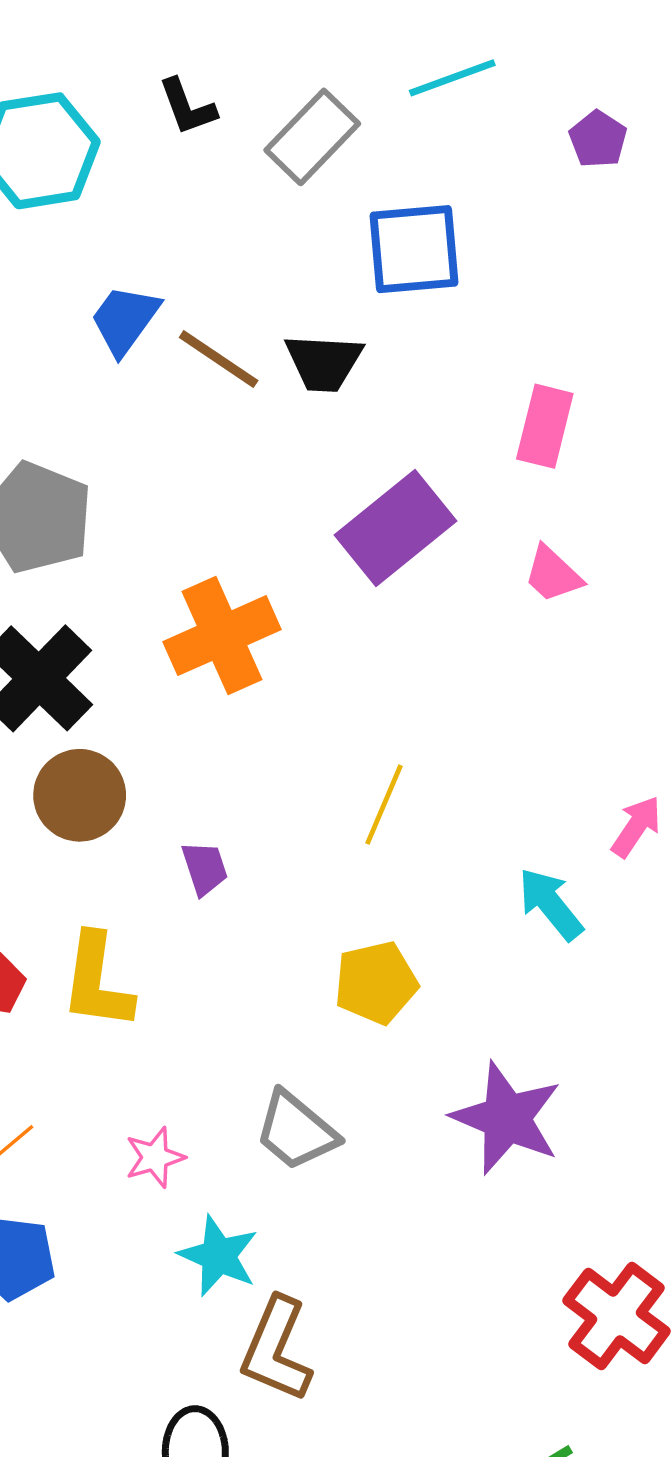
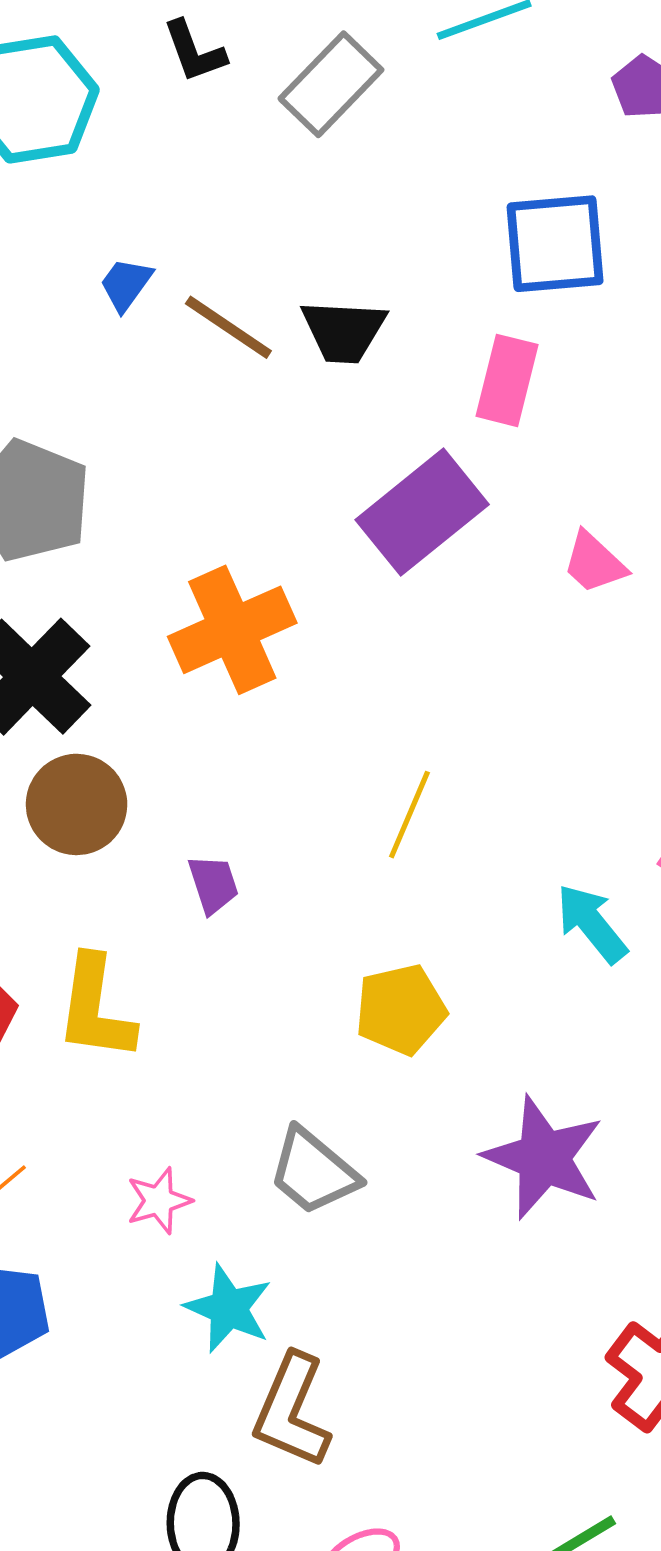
blue square: (414, 249) -> (555, 244), moved
blue trapezoid: (125, 320) -> (126, 284), size x0.7
pink rectangle: (545, 426) -> (507, 380), moved

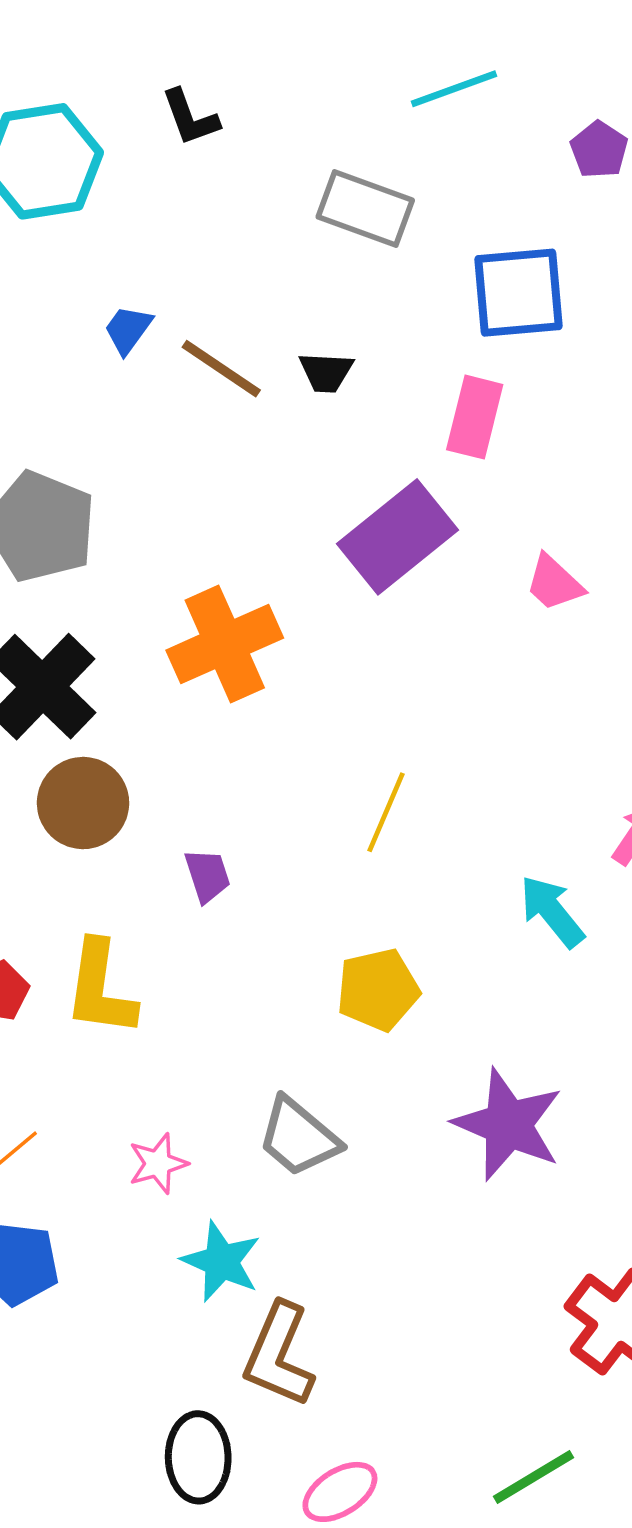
gray rectangle: (331, 84) -> (365, 209), moved, turned 66
black trapezoid: (344, 331) -> (326, 372), size x0.7

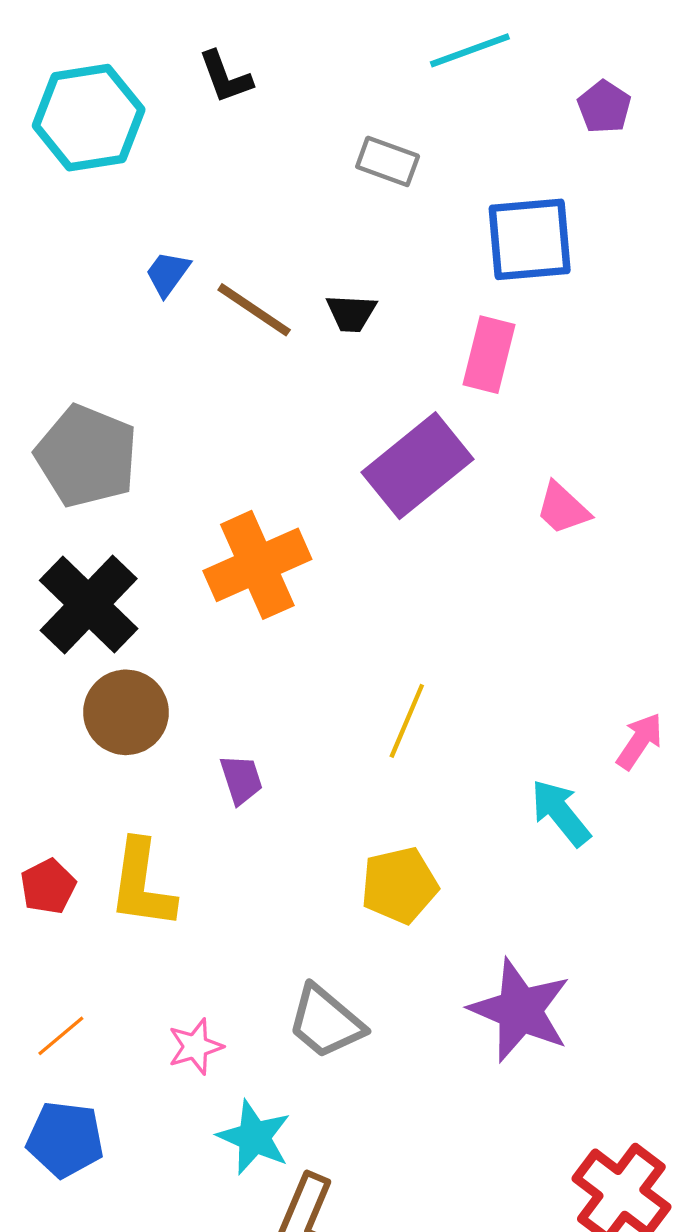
gray rectangle: (365, 209) -> (388, 161), size x0.7

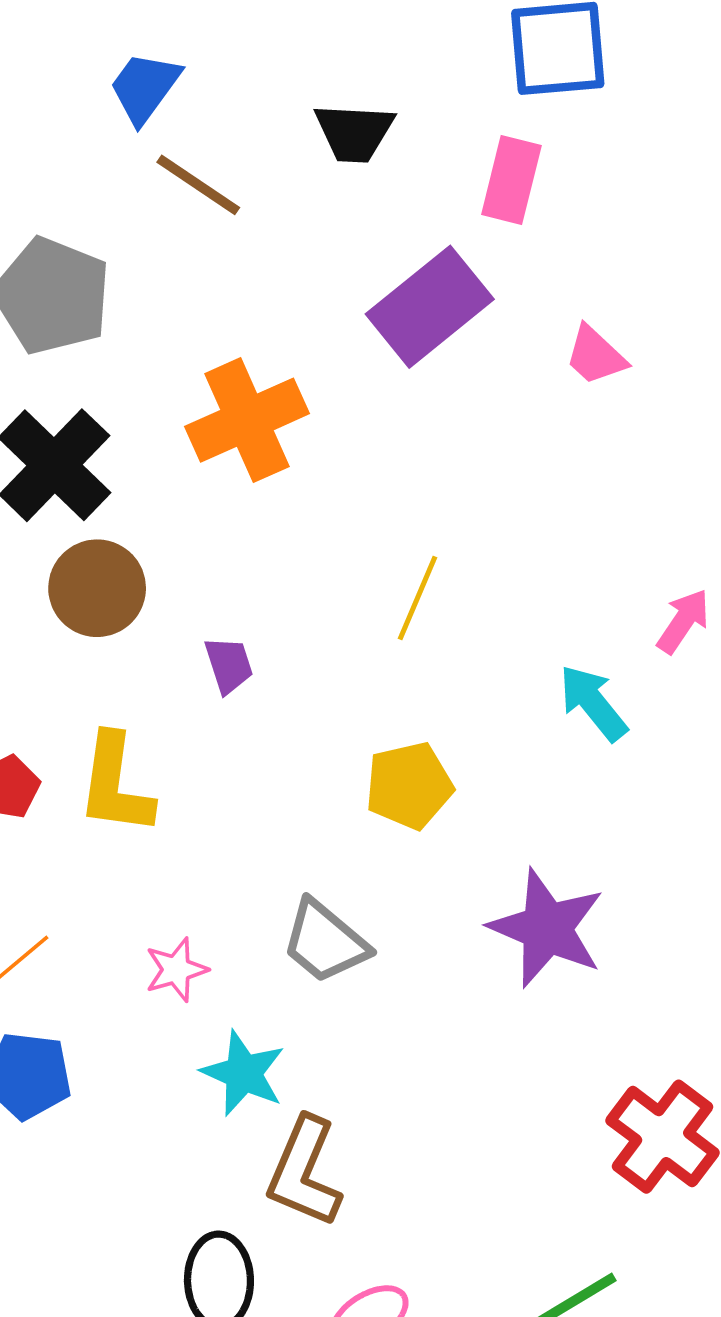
blue trapezoid: (168, 274) -> (145, 87), size x1.4
brown line: (254, 310) -> (198, 185), moved
black trapezoid: (351, 313) -> (354, 132), size x1.4

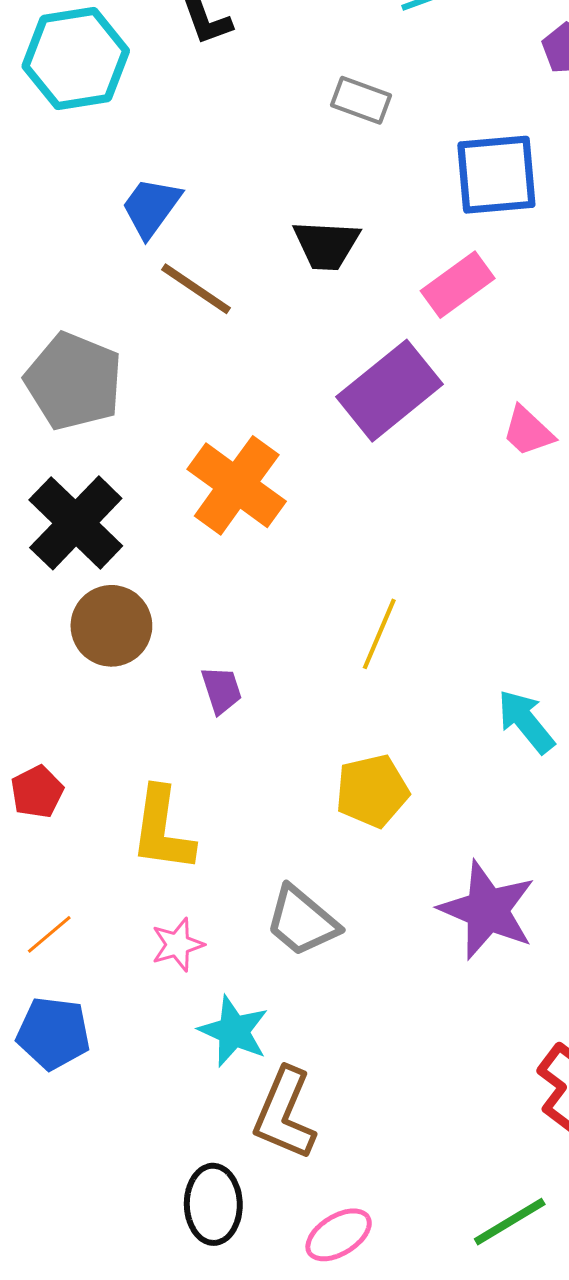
pink rectangle: (511, 180) -> (458, 285), turned 40
orange cross: (247, 420) -> (237, 485), turned -30
yellow L-shape: (115, 784) -> (162, 830), moved

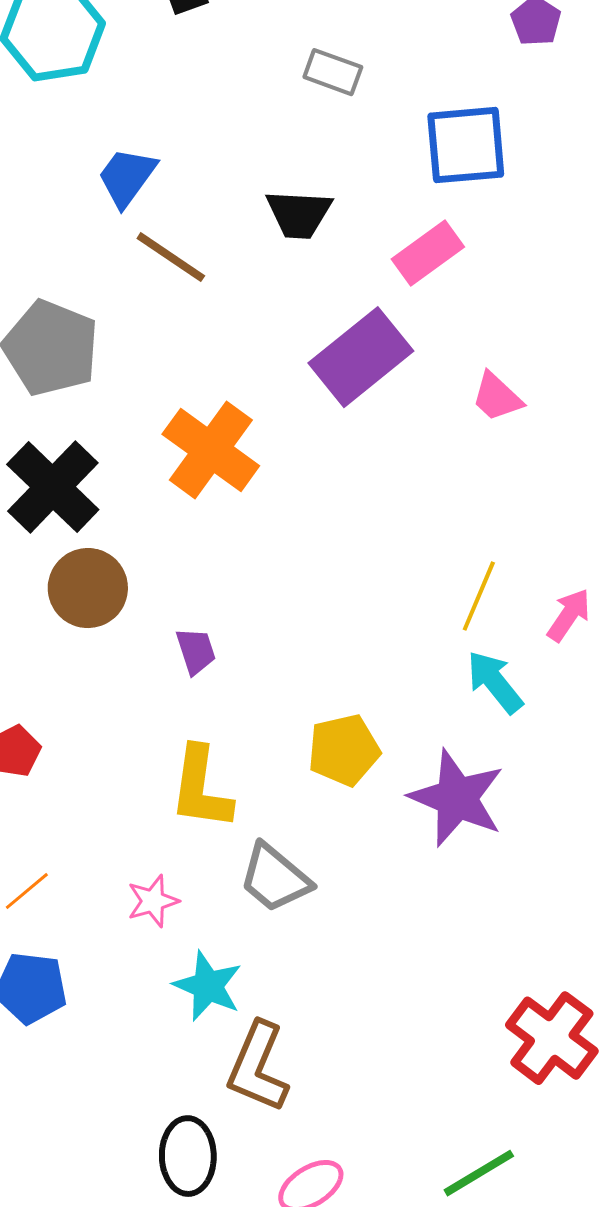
yellow line: (379, 634) -> (479, 596), moved
yellow L-shape: (162, 830) -> (201, 788), moved
purple star: (487, 910) -> (457, 798), moved

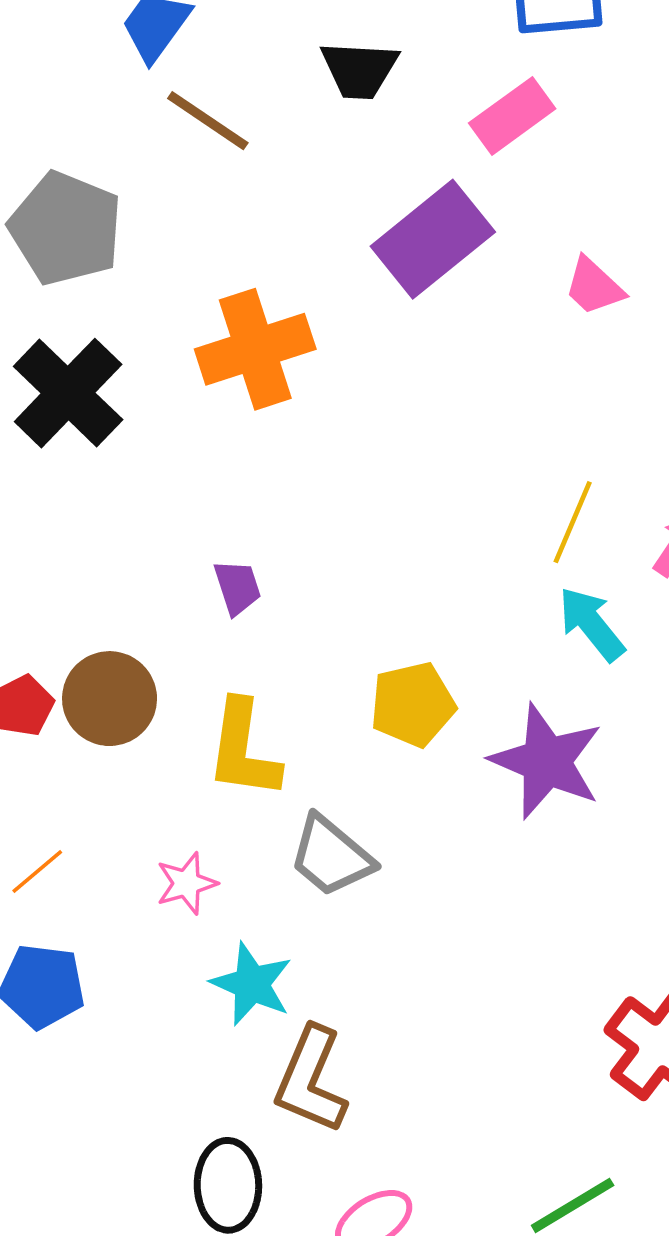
orange cross: (211, 450) -> (255, 349), turned 36
brown circle: (88, 588) -> (110, 699), moved

